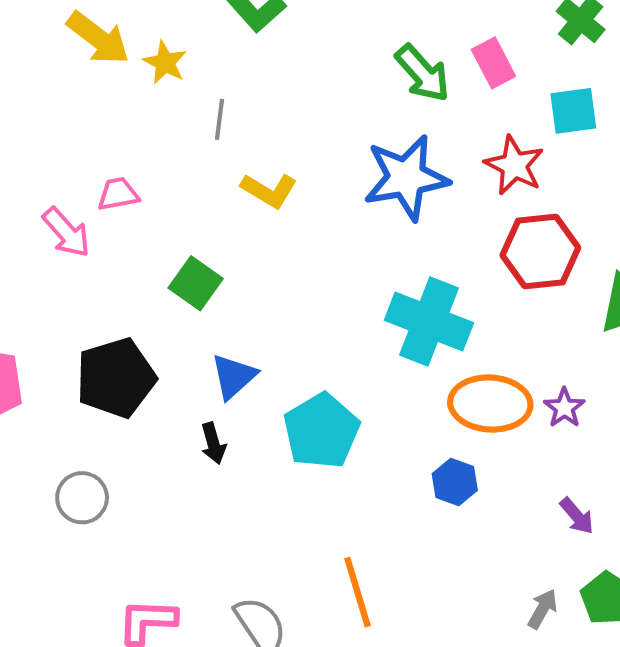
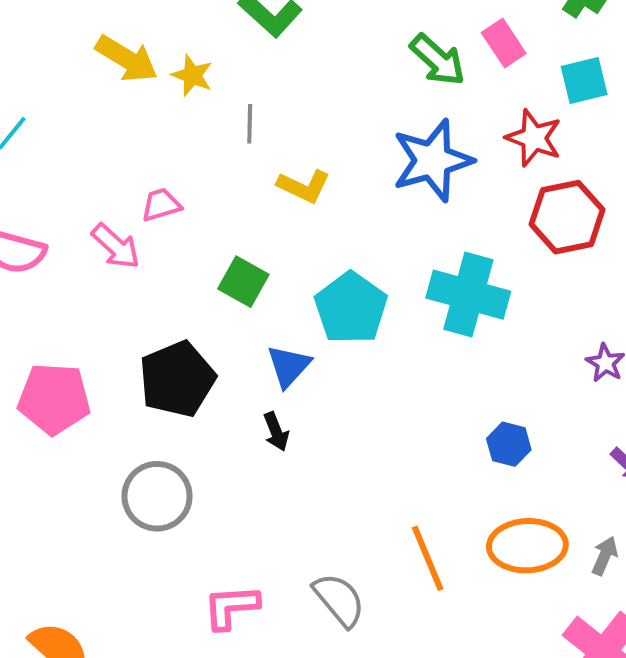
orange ellipse: (490, 404) -> (527, 546), moved
cyan pentagon: (321, 431) -> (351, 308), moved
gray circle: (82, 498) -> (157, 496), size x1.4

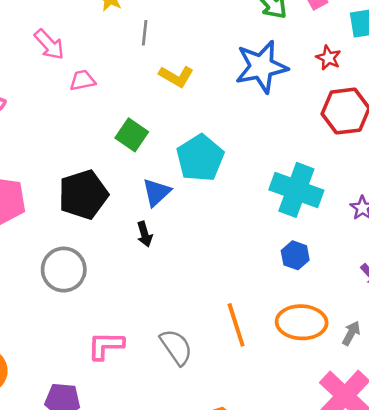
red star: (534, 138) -> (328, 58), size x0.7
pink arrow: (116, 246) -> (49, 44), moved
cyan cross: (468, 295) -> (296, 190), moved

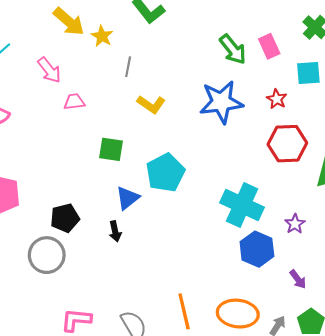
green square: (132, 135) -> (111, 149), turned -30
black pentagon: (83, 195) -> (65, 218), moved, size x0.7
blue hexagon: (295, 255) -> (257, 249), moved, size x1.5

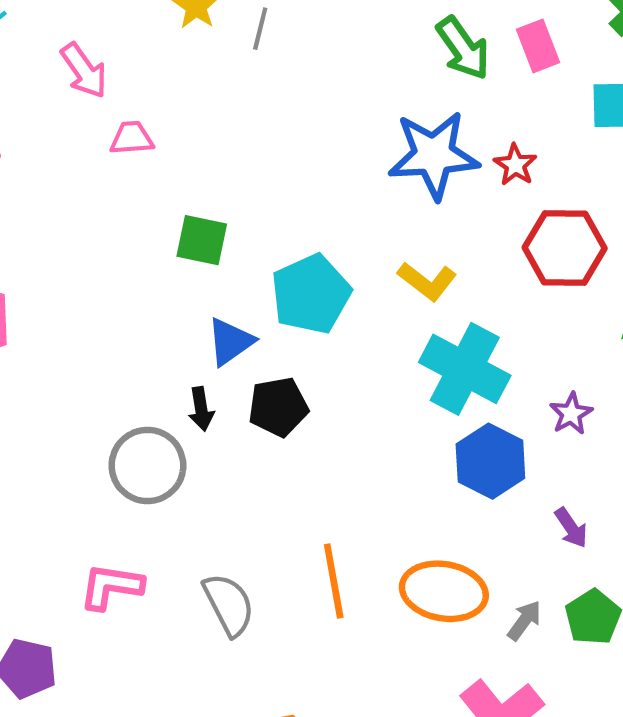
gray line: (128, 67) -> (260, 29), moved
red star: (277, 99) -> (515, 165), moved
yellow L-shape: (151, 104) -> (427, 281), moved
black pentagon: (65, 218) -> (278, 407), moved
gray circle: (47, 255) -> (147, 465), moved

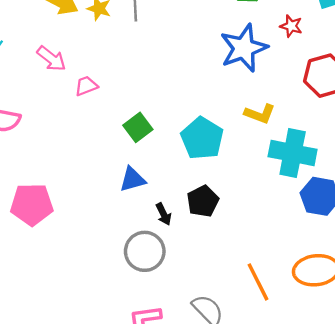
red star: (515, 165) -> (291, 26), moved
green square: (202, 240) -> (138, 127), turned -32
blue triangle: (230, 342) -> (132, 179), moved, turned 36

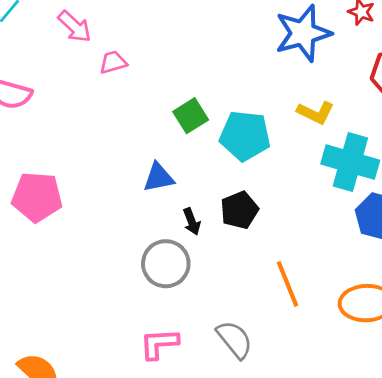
green square: (138, 127) -> (191, 116), moved
cyan pentagon: (202, 138) -> (245, 136), turned -30
orange line: (258, 282) -> (287, 284), moved

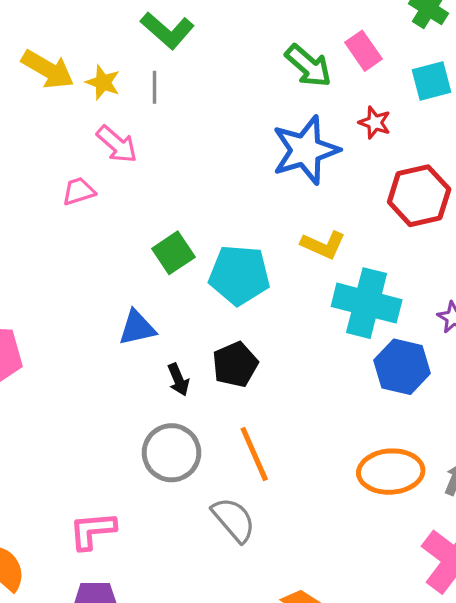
pink arrow: (75, 27) -> (117, 144), moved
gray circle: (166, 264) -> (172, 453), moved
orange line: (287, 284) -> (254, 454), moved
pink L-shape: (159, 344) -> (92, 531), moved

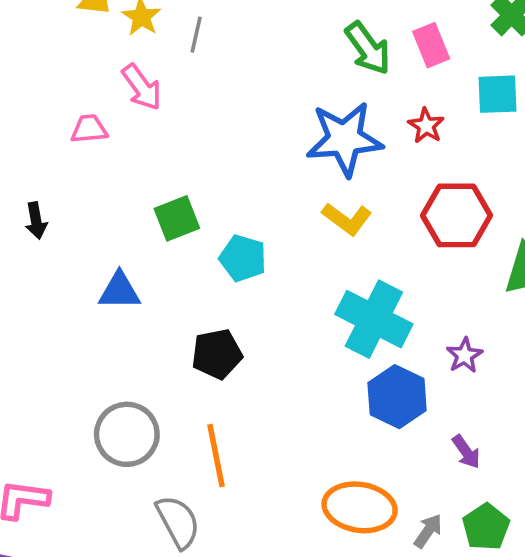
yellow L-shape: (323, 245) -> (347, 219), moved
cyan pentagon: (239, 275) -> (243, 258), size x0.7
black arrow: (178, 380) -> (36, 221), moved

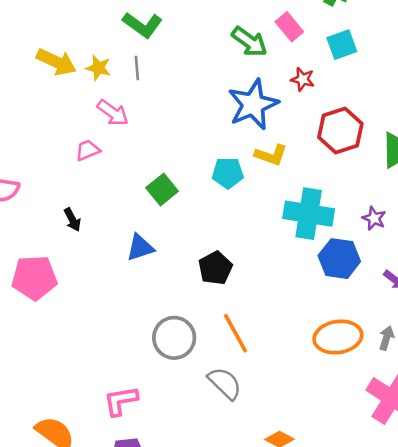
cyan pentagon: (243, 258) -> (228, 173), moved

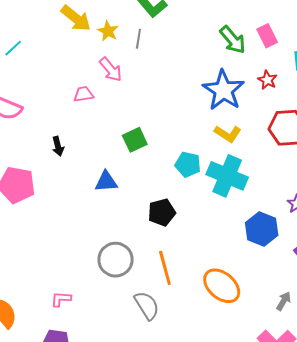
blue star: (253, 104) -> (223, 90), turned -30
cyan pentagon: (228, 173) -> (188, 164), moved
cyan cross: (309, 214) -> (227, 176), moved
orange ellipse: (338, 337) -> (222, 286), moved, turned 36
pink L-shape: (121, 401) -> (61, 299), size x0.7

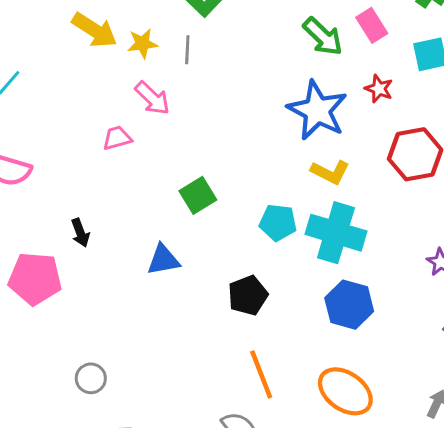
yellow star: (108, 31) -> (142, 44), turned -30
black arrow: (58, 146) -> (80, 233), moved
blue hexagon: (262, 229) -> (349, 305), moved
gray circle: (116, 260) -> (91, 378), moved, size x0.6

